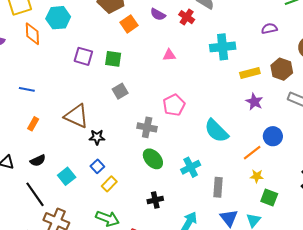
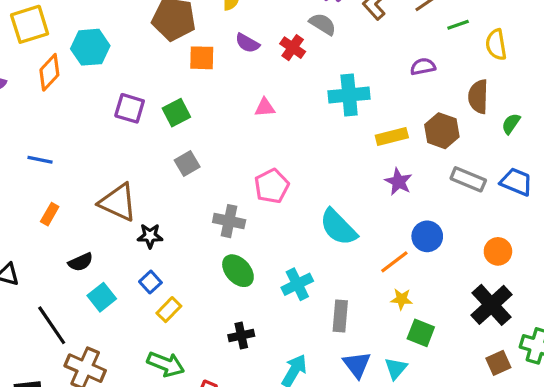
orange square: (129, 24) -> (202, 58), turned 36
orange diamond: (32, 34) -> (49, 72), turned 45
green square: (113, 59) -> (176, 113), turned -36
black semicircle: (38, 160) -> (81, 262), moved

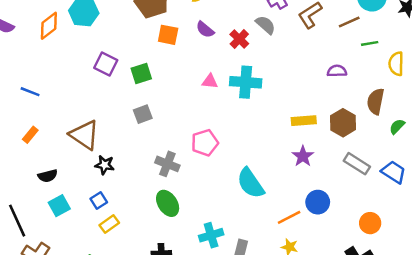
cyan cross: (349, 95) -> (246, 82), moved
cyan cross: (297, 284) -> (211, 235), moved

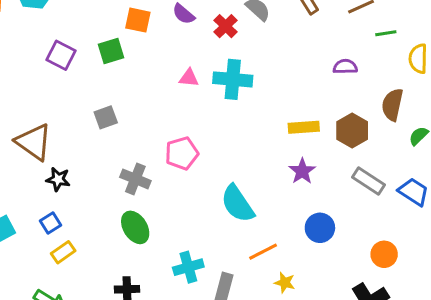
green square: (141, 74) -> (111, 51), moved
orange line: (289, 217) -> (263, 252), moved

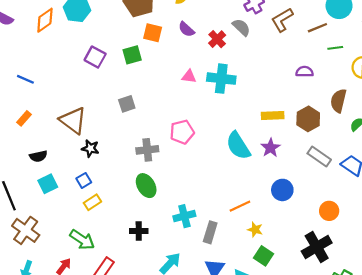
gray cross: (135, 179) -> (147, 150), turned -30
cyan semicircle: (237, 204) -> (238, 146), moved

